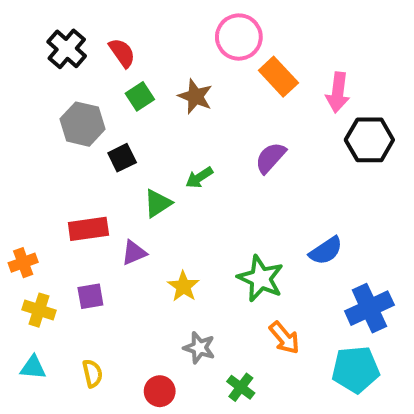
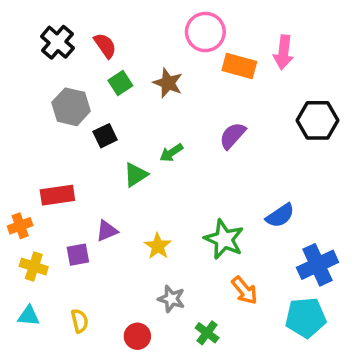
orange rectangle: (278, 77) -> (239, 66), turned -32
pink arrow: (338, 92) -> (284, 52), moved
red rectangle: (88, 229) -> (57, 195), moved
purple triangle: (134, 253) -> (107, 231), moved

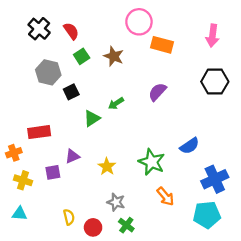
pink arrow: (284, 52) -> (212, 36), moved
yellow semicircle: (80, 321) -> (69, 217), moved
green cross: (207, 333) -> (126, 225), moved

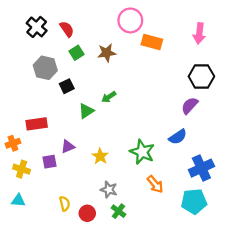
brown star: (114, 56) -> (107, 53), turned -30
purple semicircle: (157, 92) -> (190, 106), moved

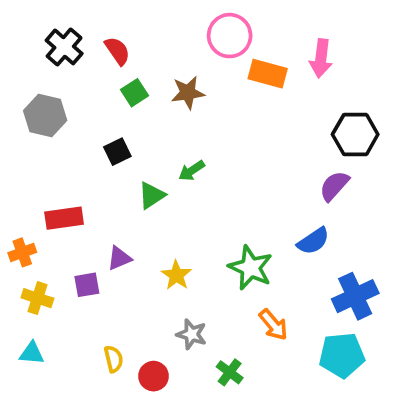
pink arrow: (199, 33) -> (321, 58), moved
gray hexagon: (45, 68) -> (45, 115), moved
green cross: (118, 211) -> (230, 372), moved

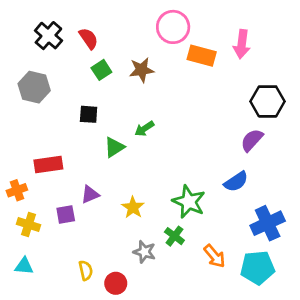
black square: (117, 152) -> (89, 114), turned 30
orange arrow: (273, 325) -> (215, 256), moved
green cross: (230, 372) -> (174, 236), moved

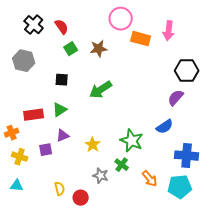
green arrow: (144, 129) -> (101, 90), size x1.6
green triangle: (114, 147) -> (60, 110), moved
blue cross: (268, 223) -> (187, 156), turned 30

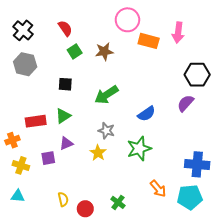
black cross: (34, 25) -> (23, 30), moved
blue semicircle: (165, 127) -> (146, 114), moved
green star: (132, 141) -> (139, 149), turned 30
green cross: (122, 165) -> (118, 202), moved
gray star: (101, 176) -> (106, 131), moved

